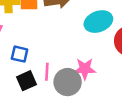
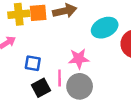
pink star: (85, 69) -> (79, 59), moved

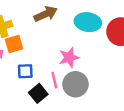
orange square: (38, 13) -> (14, 44), moved
cyan ellipse: (105, 28) -> (88, 22), turned 45

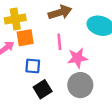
pink line: (54, 80) -> (59, 42), moved

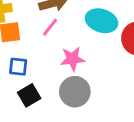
pink line: (59, 42) -> (50, 27), moved, turned 42

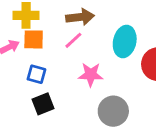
cyan ellipse: (102, 21) -> (125, 42), turned 76
gray circle: (75, 92) -> (113, 111), moved

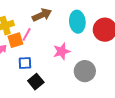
pink line: (73, 40) -> (27, 34), moved

